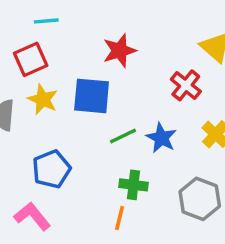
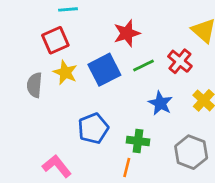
blue square: (92, 96) -> (104, 70), turned -32
green line: (123, 136) -> (144, 65), moved
blue pentagon: (51, 169) -> (93, 128), moved

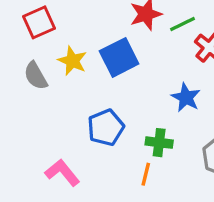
red square: (55, 40) -> (39, 22), moved
green line: (144, 65) -> (182, 24), moved
gray semicircle: (34, 85) -> (36, 76), turned -35

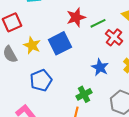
blue pentagon: (106, 128) -> (41, 80), moved
green cross: (159, 143) -> (84, 94), turned -35

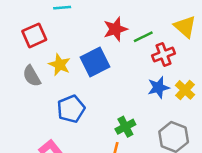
red cross: (114, 37) -> (163, 54), turned 30
blue star: (100, 67) -> (158, 87), moved, turned 30

